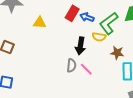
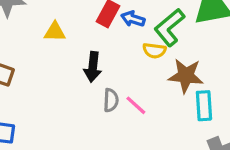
black arrow: (80, 46) -> (93, 67), moved
brown star: (117, 53) -> (186, 76), size x1.5

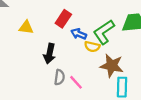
blue arrow: (133, 19) -> (79, 34), moved

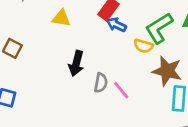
blue arrow: (79, 34) -> (116, 25), moved
black arrow: (49, 54) -> (76, 63), moved

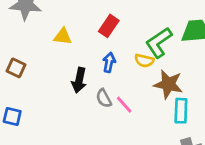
blue arrow: (116, 25) -> (109, 62), moved, turned 78
gray semicircle: (101, 83) -> (104, 98), turned 144

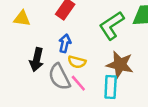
yellow semicircle: (144, 61) -> (77, 62), moved
gray semicircle: (104, 98) -> (59, 77), size x1.5
cyan rectangle: (181, 111) -> (111, 87), moved

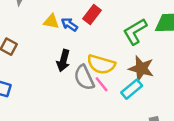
blue arrow: (65, 43) -> (69, 24), moved, turned -70
yellow semicircle: (77, 62) -> (101, 64), size x1.6
cyan rectangle: (111, 87) -> (132, 89), turned 45

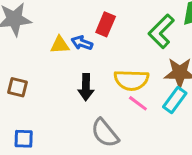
gray semicircle: (84, 78) -> (105, 133), moved

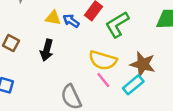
green L-shape: (161, 31) -> (117, 24), moved
black arrow: (86, 87) -> (47, 50), moved

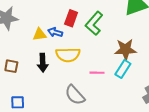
yellow semicircle: (103, 60) -> (68, 55), moved
pink line: (103, 80) -> (97, 73), turned -32

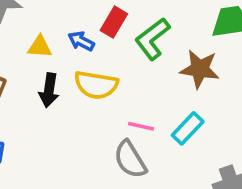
yellow triangle: (40, 34) -> (40, 47), moved
brown star: (125, 50) -> (200, 69), moved
gray semicircle: (75, 95) -> (130, 159), moved

